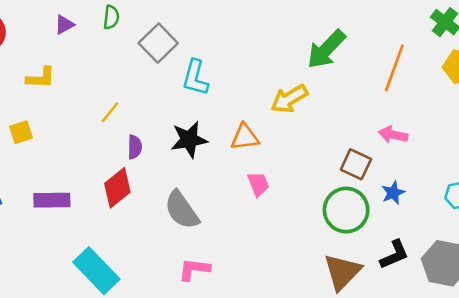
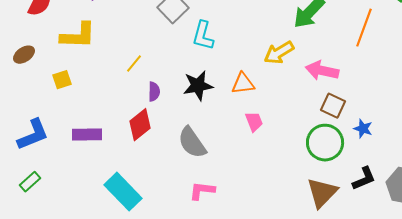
yellow L-shape: (41, 78) -> (78, 36), size x1.5
pink arrow: (393, 135) -> (322, 71), moved, size x1.4
blue star: (393, 193) -> (363, 129), turned -30

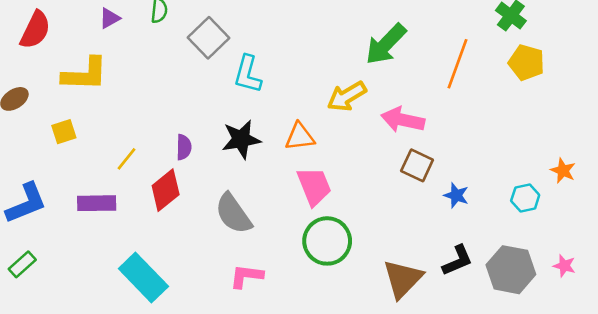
yellow line: (134, 64) -> (126, 159), moved
pink trapezoid: (254, 122) -> (314, 186), size x1.5
green circle: (325, 143) -> (327, 241), moved

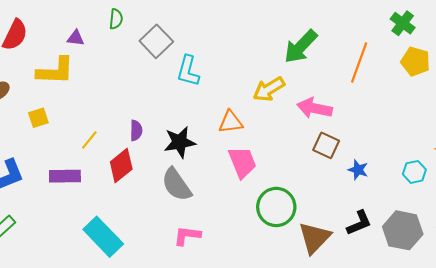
purple triangle: (110, 18) -> (76, 38), moved, turned 36
black star: (241, 139) -> (180, 142), moved
green circle: (327, 241) -> (276, 207), moved

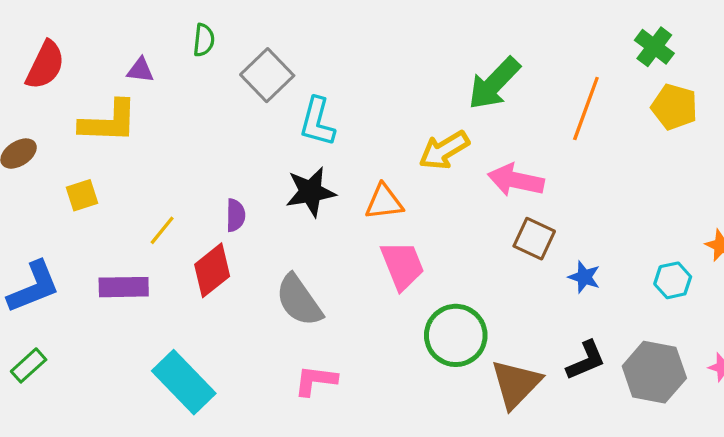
black star: (180, 142) -> (311, 192), moved

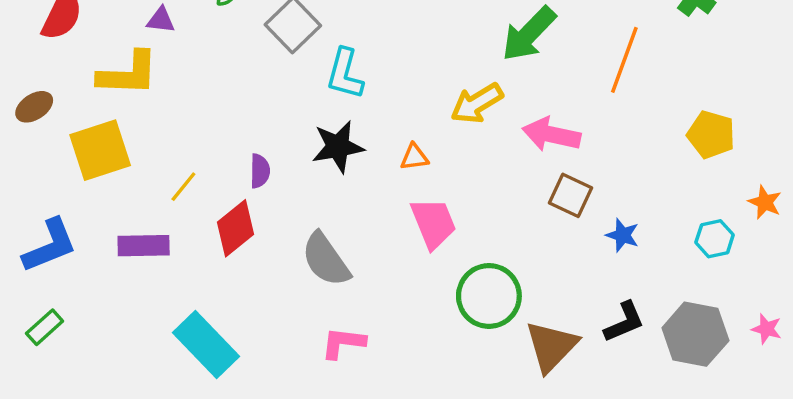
yellow pentagon: (674, 107) -> (711, 135), moved
yellow square: (82, 195) -> (100, 150), size x1.8
orange triangle: (384, 202) -> (414, 157), size x0.7

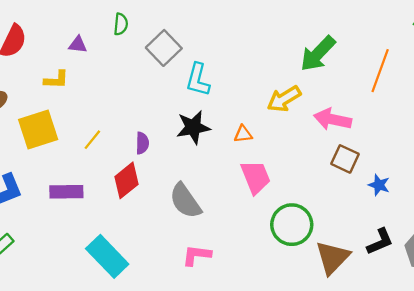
yellow L-shape: (128, 74) -> (56, 80), size x0.6
yellow line: (183, 187) -> (92, 140), moved

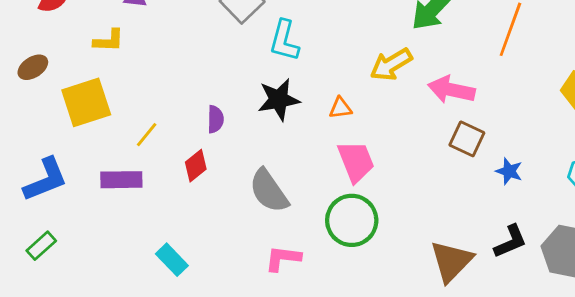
yellow line: (92, 140) -> (147, 135), moved
red diamond: (126, 180) -> (196, 166), size x0.7
green circle: (292, 225) -> (352, 220), moved
cyan rectangle: (107, 256) -> (172, 260), size x0.6

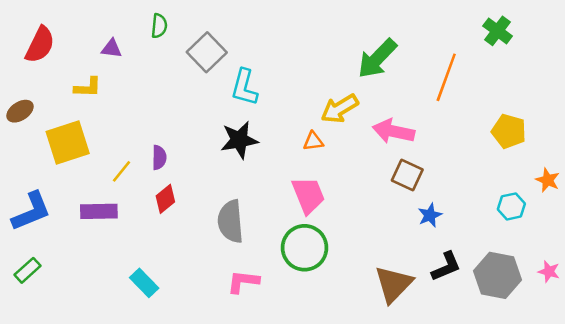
orange triangle: (340, 108) -> (313, 141), moved
purple semicircle: (215, 119) -> (159, 158), moved
blue star: (509, 171) -> (430, 215), moved, turned 30
gray semicircle: (269, 191) -> (231, 221), turned 30

